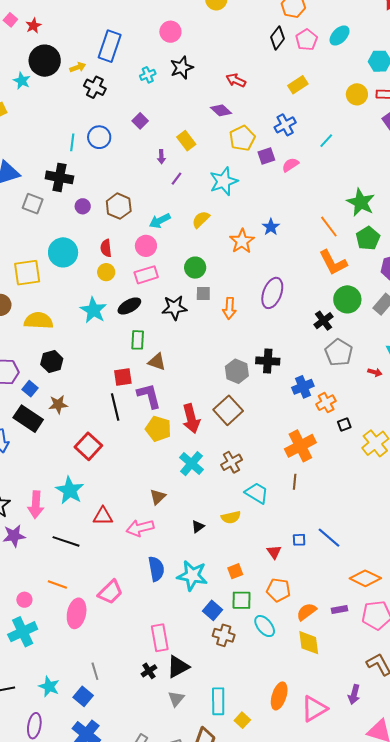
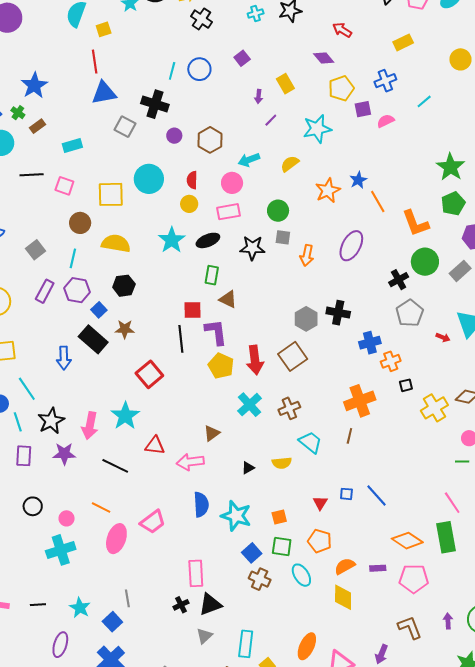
orange line: (329, 227) -> (378, 202), moved

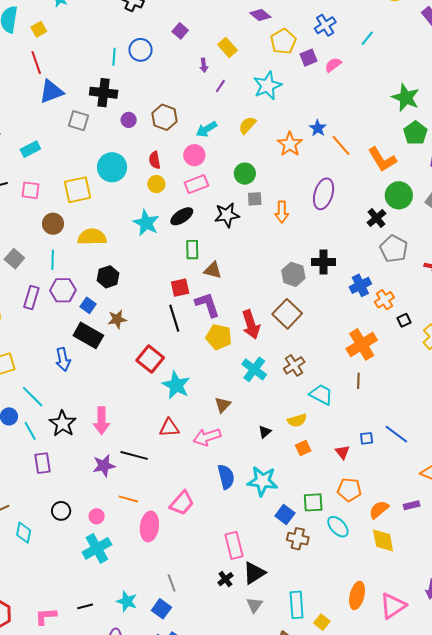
cyan star: (125, 416) -> (176, 385), moved
purple star: (64, 454) -> (104, 466), moved
orange square: (279, 517) -> (303, 448), moved

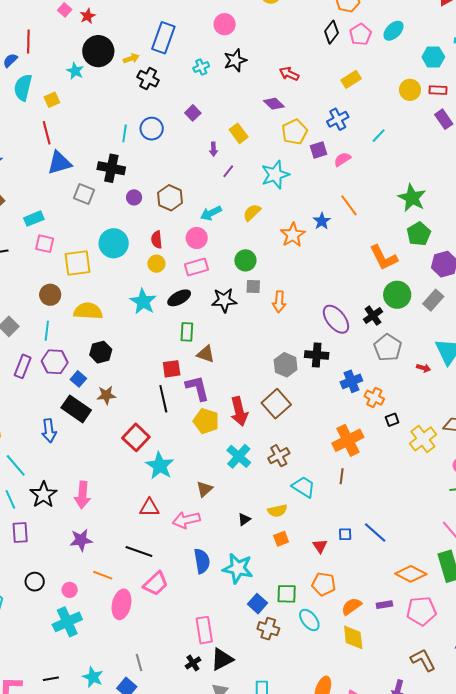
orange line: (341, 145) -> (349, 205), moved
pink square: (30, 190) -> (45, 244), moved
purple ellipse: (324, 194) -> (336, 319), moved, turned -60
orange cross: (384, 300) -> (374, 398), turned -36
black line: (134, 455) -> (139, 552), moved

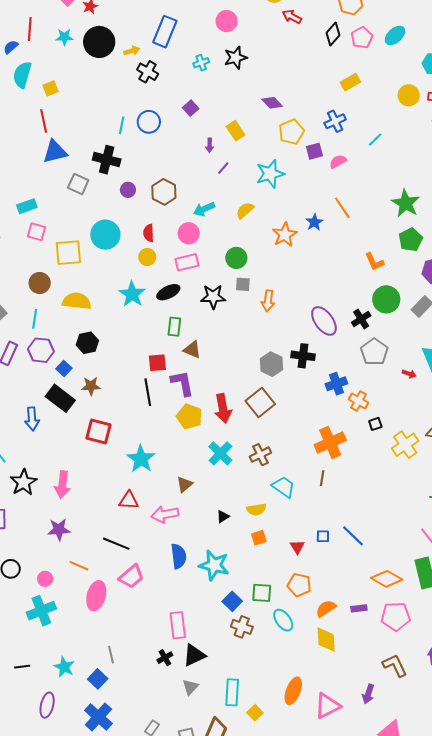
cyan star: (75, 71) -> (64, 37), moved, turned -30
red arrow: (289, 74) -> (292, 17), moved
orange L-shape: (384, 258) -> (374, 262), size x0.7
red square: (136, 437) -> (98, 432), moved, turned -32

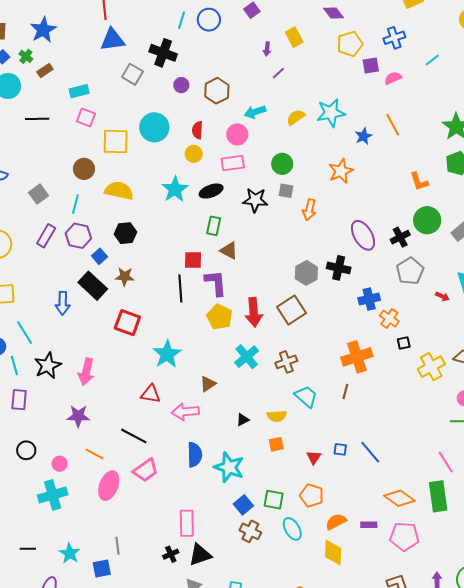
cyan star: (270, 174) -> (331, 113), moved
orange star: (285, 235) -> (341, 171), moved
blue square: (98, 679) -> (102, 569), turned 30

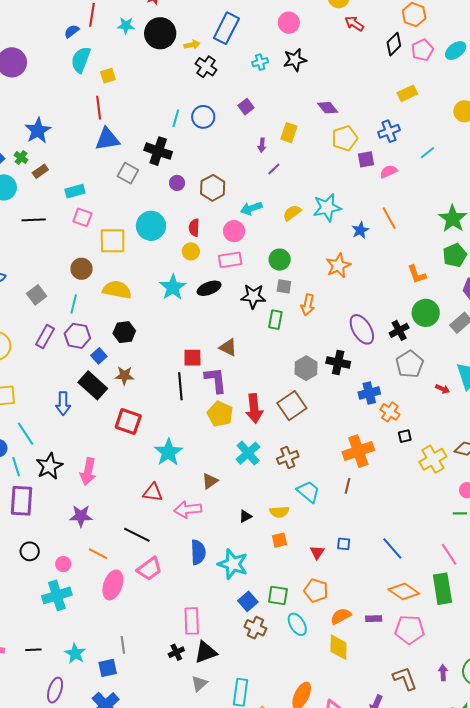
yellow rectangle: (294, 37) -> (289, 133), turned 48
green rectangle: (214, 226) -> (275, 320), moved
purple rectangle: (19, 400) -> (21, 501), size x1.4
blue line: (370, 452) -> (392, 549), moved

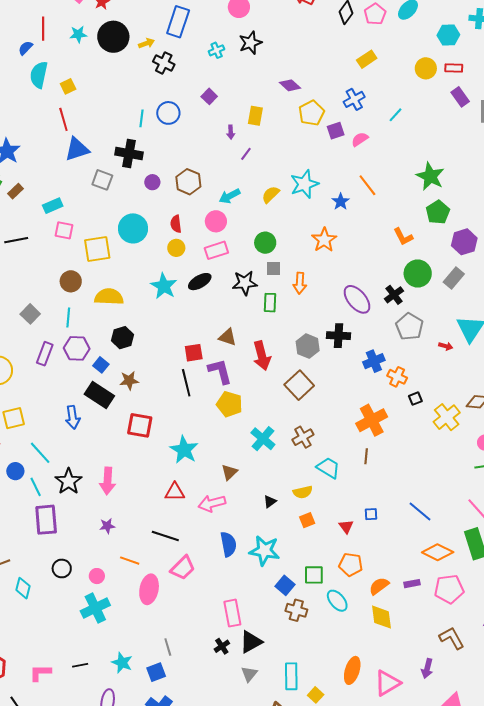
red arrow: (254, 408) -> (262, 356), moved
purple star: (81, 516) -> (107, 526), size x0.7

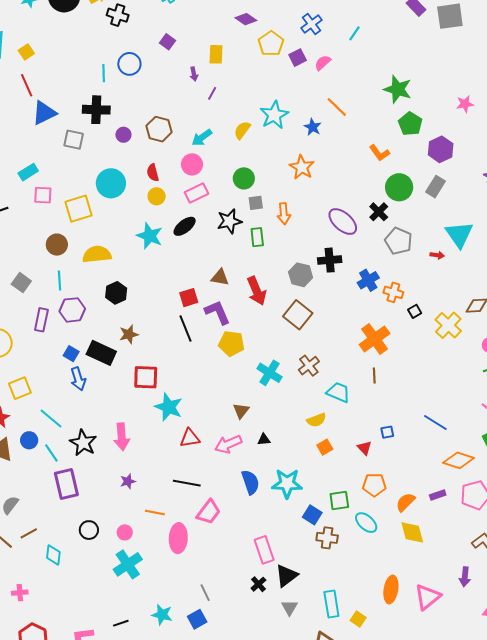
blue square: (101, 365) -> (71, 354), moved
cyan star: (184, 450) -> (169, 407), moved
black triangle: (270, 502) -> (264, 440), moved, turned 40

